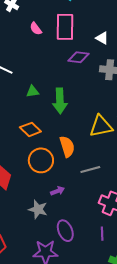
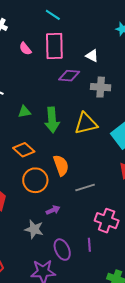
yellow triangle: (101, 126) -> (86, 123), moved
purple line: (102, 234) -> (89, 245), moved

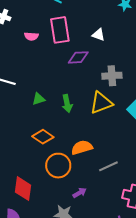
pink semicircle: (25, 49) -> (31, 36), turned -40
gray cross: (101, 87) -> (112, 76), moved
green arrow: (52, 120) -> (67, 104), size x0.7
orange semicircle: (61, 165) -> (82, 147), turned -80

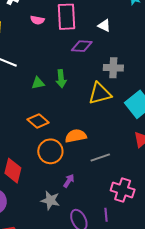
green arrow: (67, 104) -> (61, 79), moved
purple arrow: (80, 193) -> (69, 181), turned -32

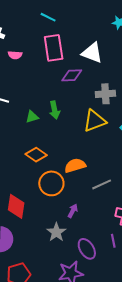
pink semicircle: (37, 20) -> (15, 55), moved
white triangle: (104, 26) -> (92, 53), size x1.6
gray star: (50, 200) -> (56, 232), turned 30

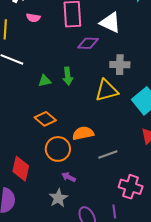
purple arrow: (73, 211) -> (69, 177), moved, turned -96

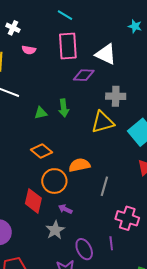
gray line: (108, 154) -> (104, 186), turned -54
red diamond: (21, 169) -> (33, 201), moved

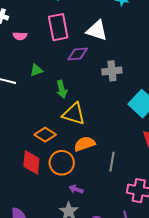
green triangle: (41, 113) -> (36, 70), moved
yellow triangle: (103, 122) -> (74, 114), moved, turned 40
red diamond: (33, 201) -> (31, 162), moved

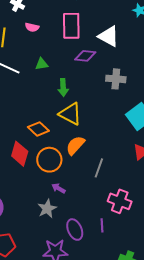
orange semicircle: (85, 144) -> (75, 145), turned -40

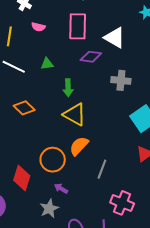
orange diamond: (38, 129) -> (24, 108), moved
red diamond: (20, 154) -> (22, 178), moved

